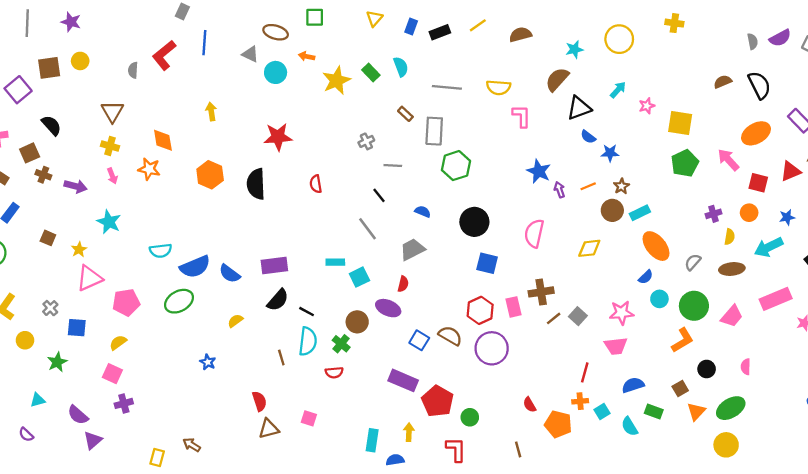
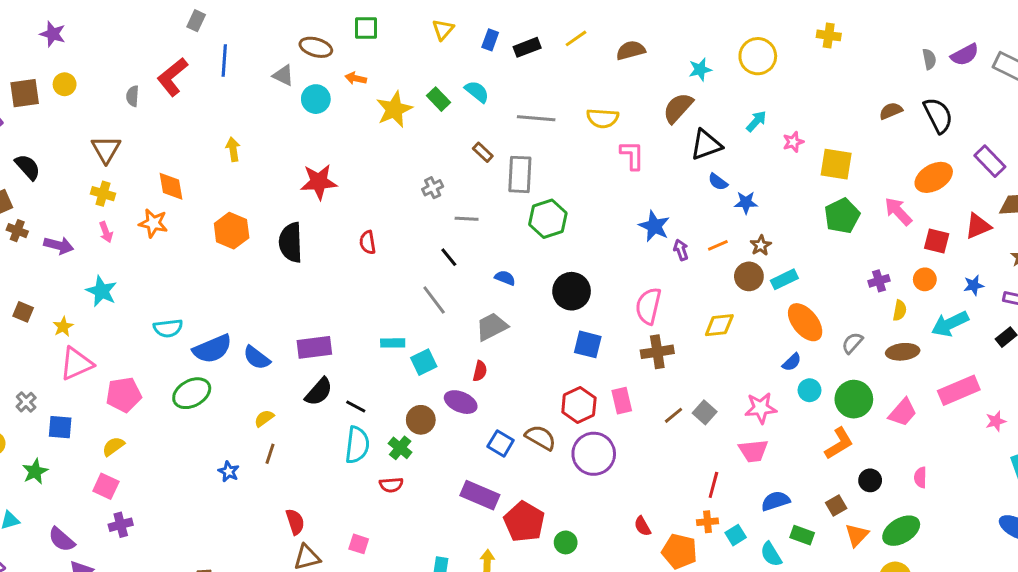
cyan semicircle: (401, 67) -> (477, 92), turned -30
brown cross: (541, 292) -> (657, 352), moved
brown line: (281, 358) -> (270, 454), moved, turned 35

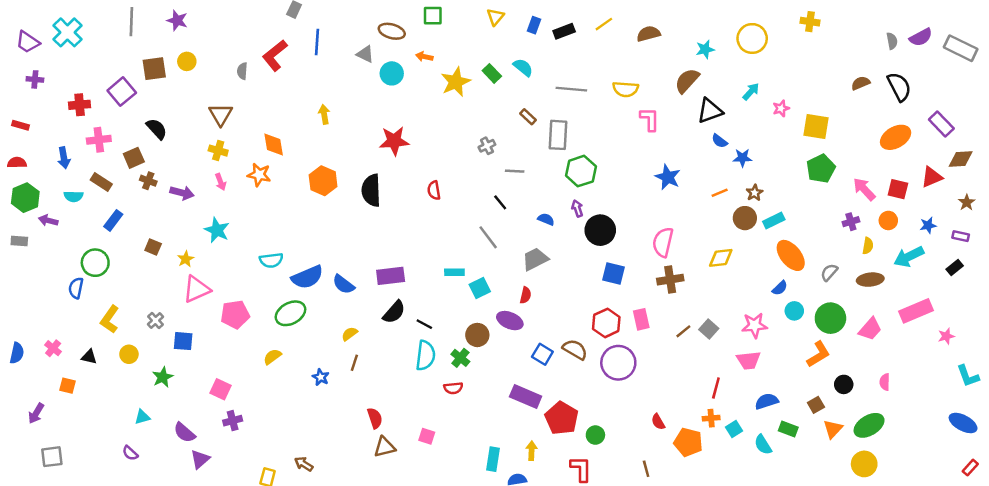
pink arrow: (898, 211) -> (864, 189), moved
purple arrow: (681, 250) -> (577, 208), moved
yellow semicircle: (113, 446) -> (272, 357), moved

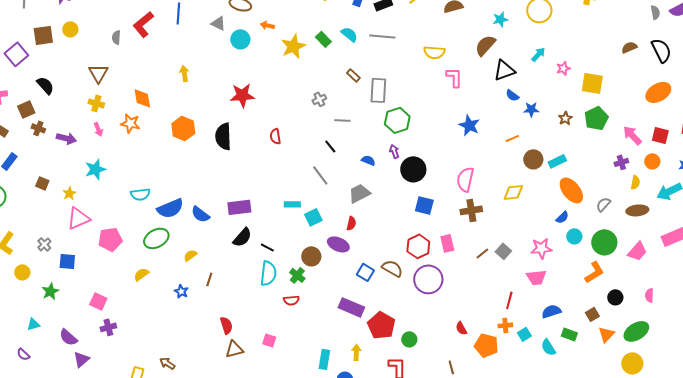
gray line: (571, 89) -> (382, 36), moved
brown star: (755, 193) -> (565, 118), moved
cyan star: (217, 230) -> (95, 169), turned 30
yellow semicircle: (350, 334) -> (190, 255), moved

